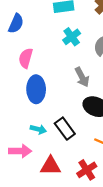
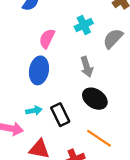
pink semicircle: (26, 58) -> (47, 39), moved
cyan arrow: (38, 129) -> (34, 111), turned -35

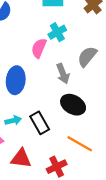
pink semicircle: (47, 39) -> (39, 48), moved
gray semicircle: (113, 39) -> (87, 56), moved

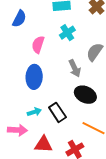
pink semicircle: (39, 48) -> (38, 45), moved

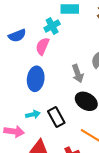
blue semicircle: (19, 19) -> (17, 36), moved, turned 36
cyan cross: (67, 33) -> (52, 26), moved

